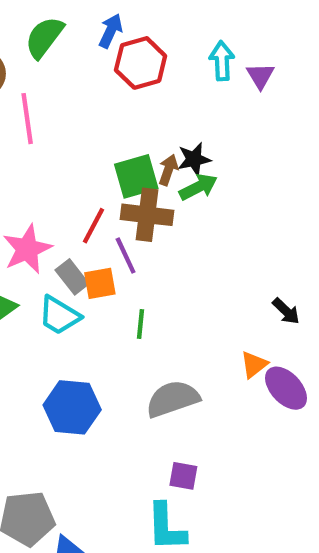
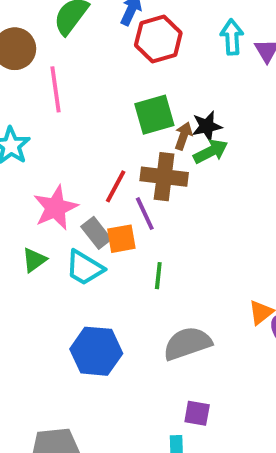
green square: (136, 176) -> (154, 115), moved

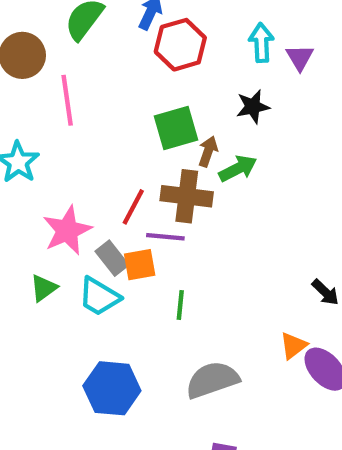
black star: (207, 126) -> (253, 107), moved
purple line: (145, 214) -> (165, 237), turned -60

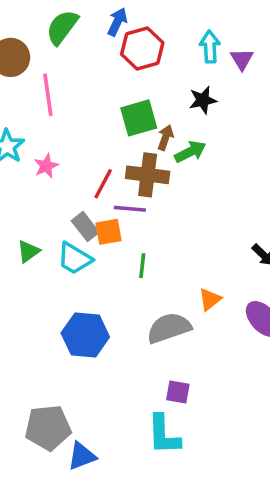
pink star: (67, 230) -> (46, 166), moved, size x0.6
orange triangle: (293, 346) -> (210, 299), moved

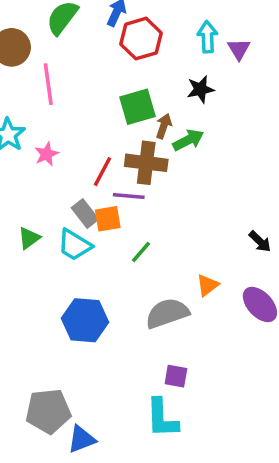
green line: (142, 266) -> (141, 252), turned 35

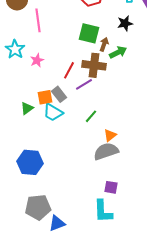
green square: (137, 107) -> (89, 33), turned 30
purple line: (129, 196) -> (84, 84), turned -36
orange square: (108, 219) -> (45, 97), moved
orange triangle: (207, 285) -> (110, 135), moved
blue hexagon: (85, 320) -> (30, 162), moved

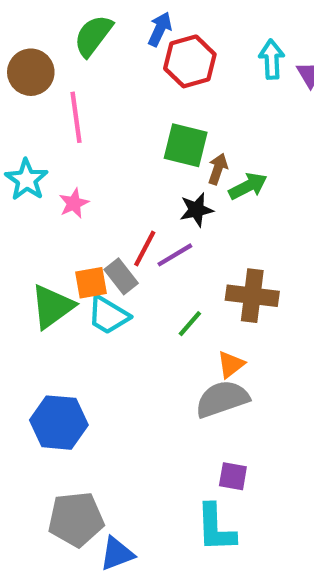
black star: (125, 23) -> (196, 210), moved
brown cross: (94, 65) -> (252, 296), moved
red line: (69, 70) -> (145, 248), moved
green triangle: (27, 108) -> (52, 306), size x1.6

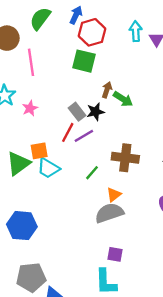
green square: (186, 145) -> (84, 61), moved
green arrow: (248, 186) -> (123, 99), turned 60
gray rectangle: (121, 276) -> (77, 112), moved

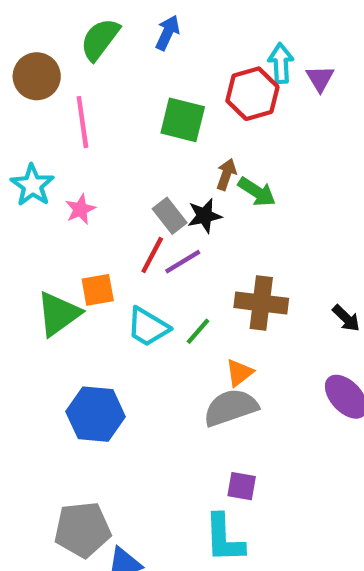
red hexagon: (92, 32) -> (252, 94), moved
cyan trapezoid: (48, 168) -> (148, 327), moved
blue hexagon: (22, 226) -> (96, 414), moved

